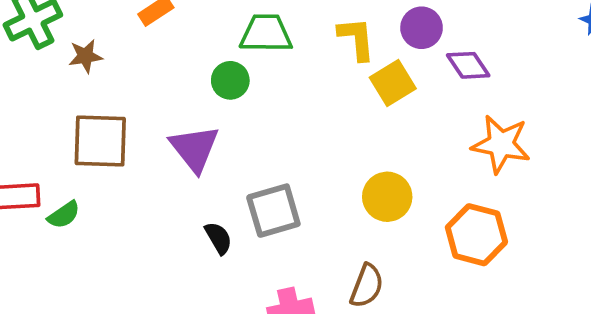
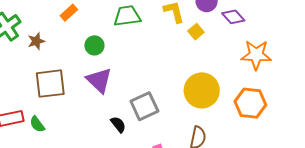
green circle: (230, 80) -> (94, 45), moved
yellow square: (393, 83) -> (196, 32), size x0.7
yellow circle: (387, 197) -> (202, 90), size x1.4
green semicircle: (64, 215) -> (37, 124), turned 96

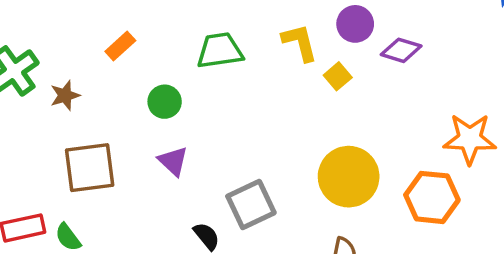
purple diamond: (233, 17) -> (401, 50), turned -30
orange star: (256, 55) -> (470, 139), moved
purple triangle: (99, 80) -> (173, 161), size x0.7

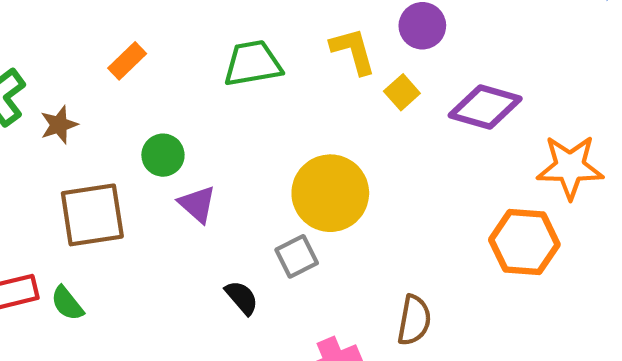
purple diamond: (401, 50) -> (485, 107), moved, size x1.4
green circle: (165, 102) -> (163, 155), moved
yellow circle: (349, 177) -> (330, 193), moved
gray square: (251, 205) -> (297, 256), size x0.7

